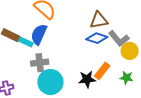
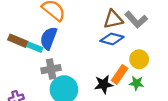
gray L-shape: (119, 39) -> (136, 20), moved
yellow circle: (130, 51) -> (139, 59), moved
green star: (126, 78) -> (137, 83), moved

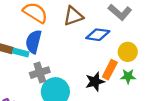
brown triangle: (113, 19) -> (73, 16), moved

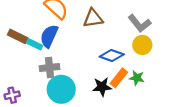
blue diamond: (98, 35) -> (112, 56), moved
yellow circle: (128, 52) -> (142, 45), moved
green star: (128, 76) -> (137, 78), moved

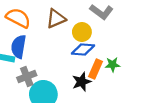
yellow circle: (142, 45) -> (82, 32), moved

